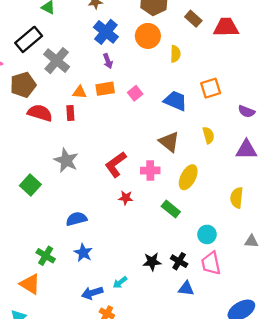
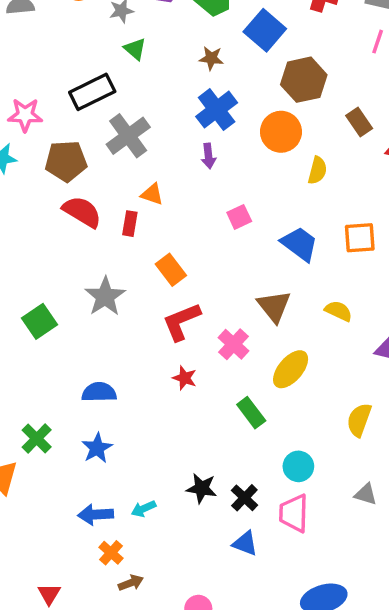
orange rectangle: (105, 89) -> (171, 270), moved, turned 48
yellow semicircle: (208, 135) -> (338, 311), turned -63
pink cross: (150, 171) -> (233, 344), turned 30

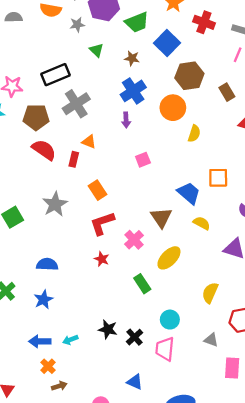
green triangle: (135, 49) -> (96, 50), moved
brown rectangle: (359, 122) -> (227, 92), moved
blue trapezoid: (300, 244) -> (189, 193), moved
blue triangle: (245, 543) -> (135, 382), moved

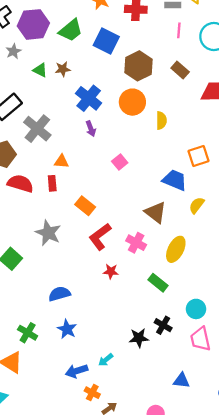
brown star: (132, 58) -> (63, 69), moved
yellow semicircle: (202, 223) -> (197, 205), turned -63
black cross: (134, 337) -> (163, 325), moved

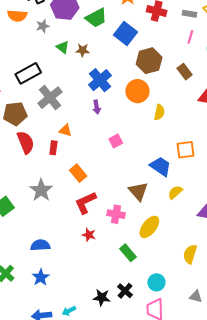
red semicircle: (20, 183) -> (26, 142), turned 40
pink cross: (136, 243) -> (116, 214), turned -30

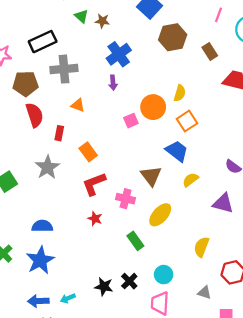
orange circle: (137, 91) -> (153, 107), moved
gray cross: (50, 98) -> (64, 69), turned 30
red rectangle: (53, 148) -> (59, 133), moved
orange square: (185, 150) -> (187, 121), moved, turned -30
blue star: (41, 277) -> (40, 260), size x1.5

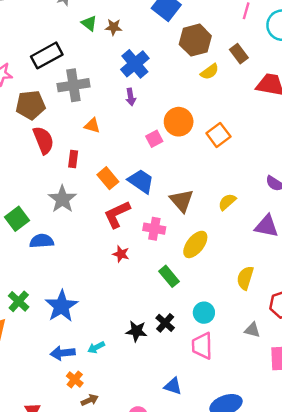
yellow semicircle: (180, 93) -> (210, 72), moved, turned 42
blue trapezoid: (177, 151) -> (141, 181), moved
blue semicircle: (42, 226) -> (42, 241), moved

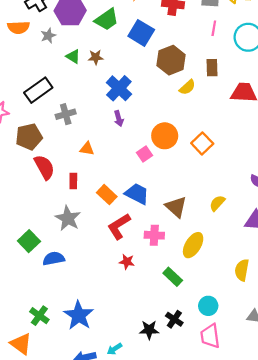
brown rectangle: (239, 54) -> (212, 68), turned 42
gray cross: (73, 85) -> (66, 114), size x0.7

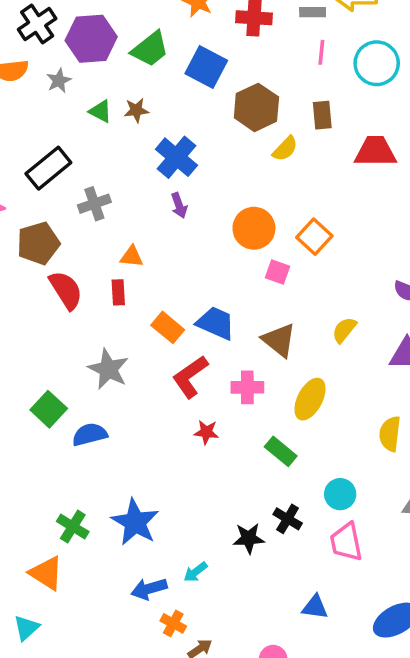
pink square: (145, 154) -> (278, 272), moved, turned -32
red rectangle: (73, 181) -> (118, 292), moved

